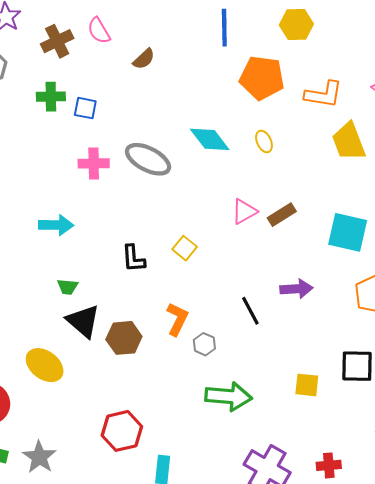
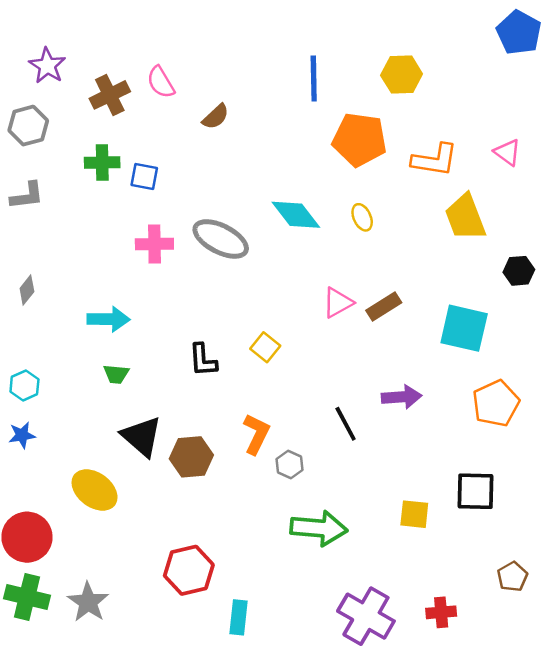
green trapezoid: (68, 287) -> (116, 374), moved

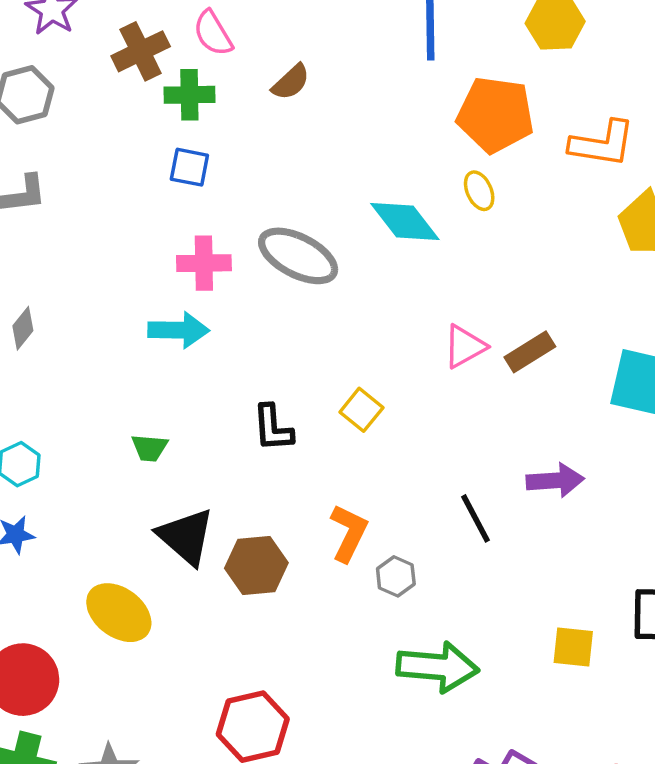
green cross: (102, 163) -> (189, 95), moved
yellow ellipse: (362, 217) -> (479, 191), moved
cyan arrow: (109, 319) -> (179, 330), moved

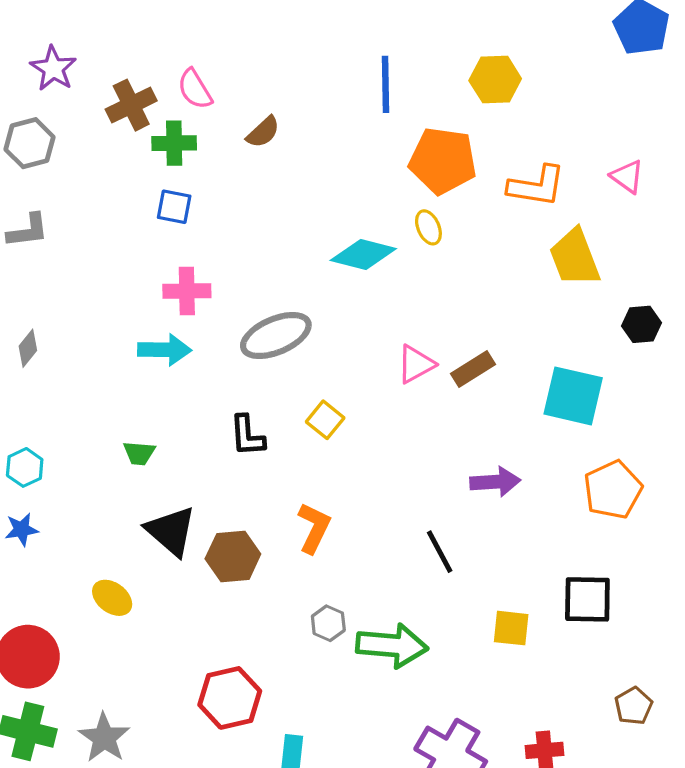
cyan diamond: (405, 222) -> (363, 254), turned -38
gray ellipse: (298, 256) -> (276, 336), moved, turned -50
black line: (476, 518) -> (440, 552), moved
gray hexagon: (396, 576) -> (328, 623), moved
yellow ellipse: (119, 613) -> (112, 598), size x0.7

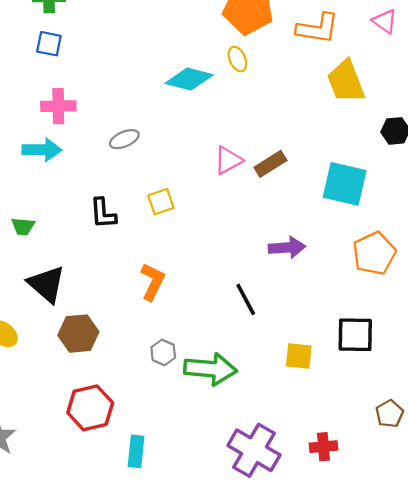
gray ellipse: (276, 336) -> (124, 139), size x0.6
yellow square: (325, 420) -> (161, 202), turned 32
brown hexagon: (233, 556) -> (78, 334), moved

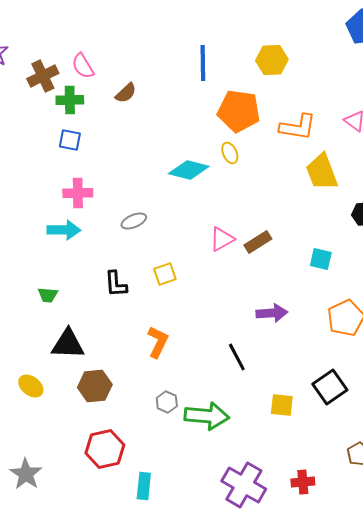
cyan square: (345, 184) -> (321, 259), size x0.6
black triangle: (47, 284) -> (68, 344), turned -39
black square: (355, 335) -> (330, 387), turned -36

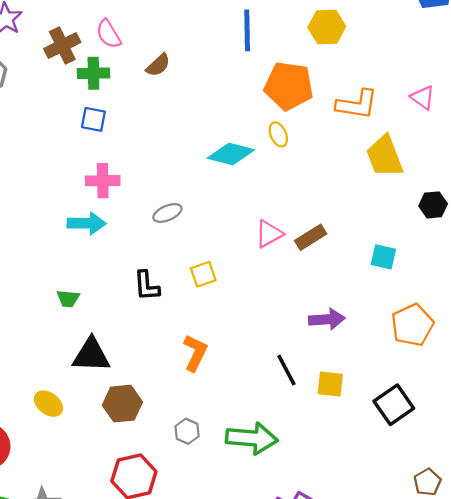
gray hexagon: (167, 402) -> (187, 431), moved
yellow square: (282, 405) -> (330, 384), moved

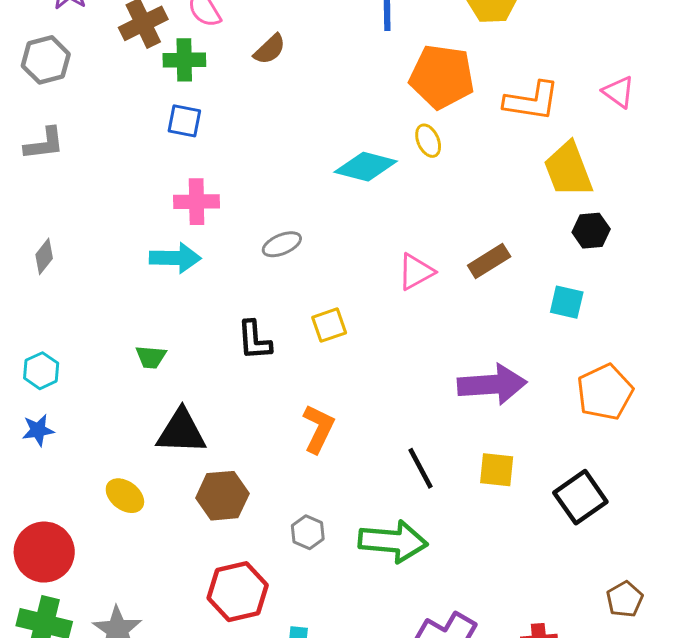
black hexagon: (433, 205) -> (591, 231), moved
brown rectangle: (311, 237) -> (489, 261), moved
purple arrow: (327, 319) -> (492, 384), size x1.4
black line: (286, 370) -> (420, 468), moved

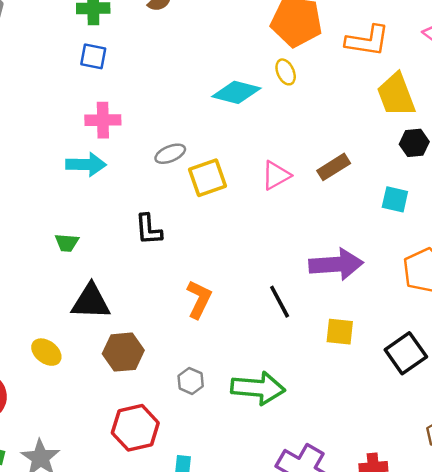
yellow square: (329, 325) -> (207, 178), moved, size x1.4
black line: (420, 468) -> (280, 302), moved

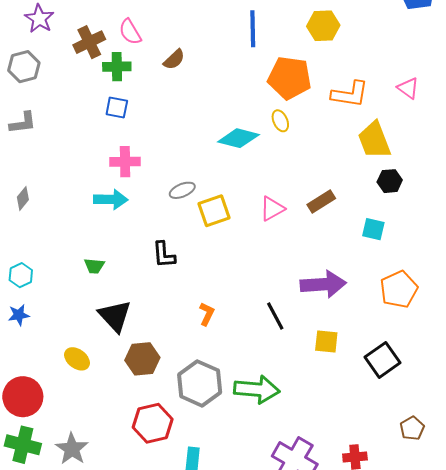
orange L-shape: (199, 299) -> (207, 314), size x0.7
black triangle: (91, 302) -> (115, 316), turned 45
gray hexagon: (191, 381) -> (200, 383), size x2.0

